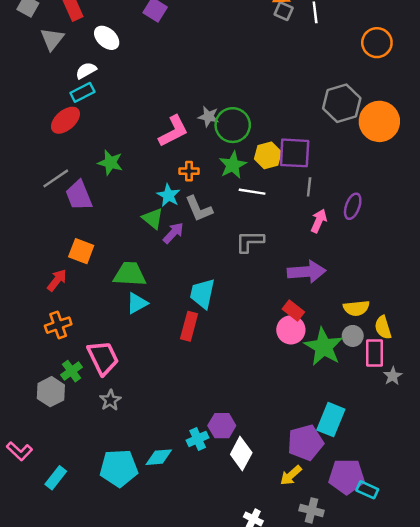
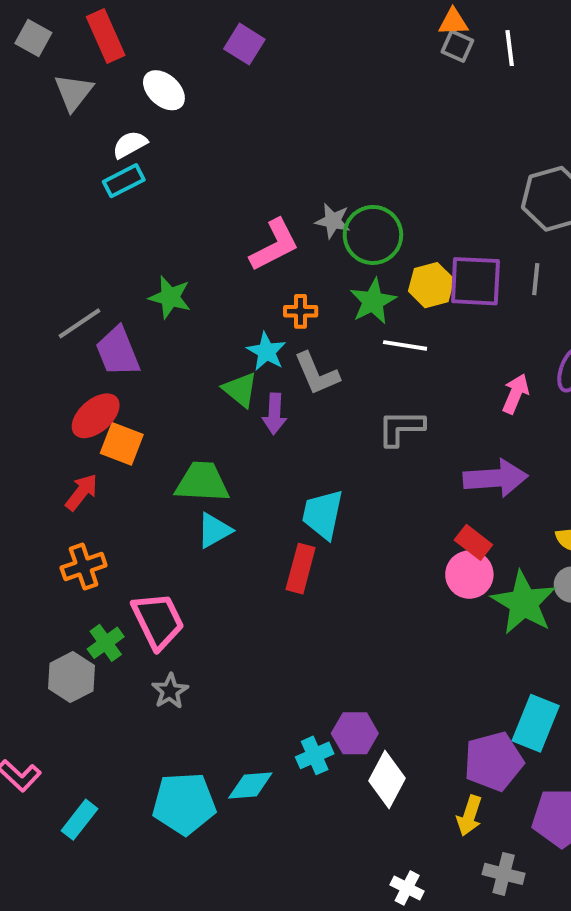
red ellipse: (65, 120) -> (96, 416), moved
gray line: (309, 187) -> (536, 279), moved
purple arrow: (173, 233) -> (274, 414), turned 140
yellow arrow: (291, 475) -> (469, 816), turned -30

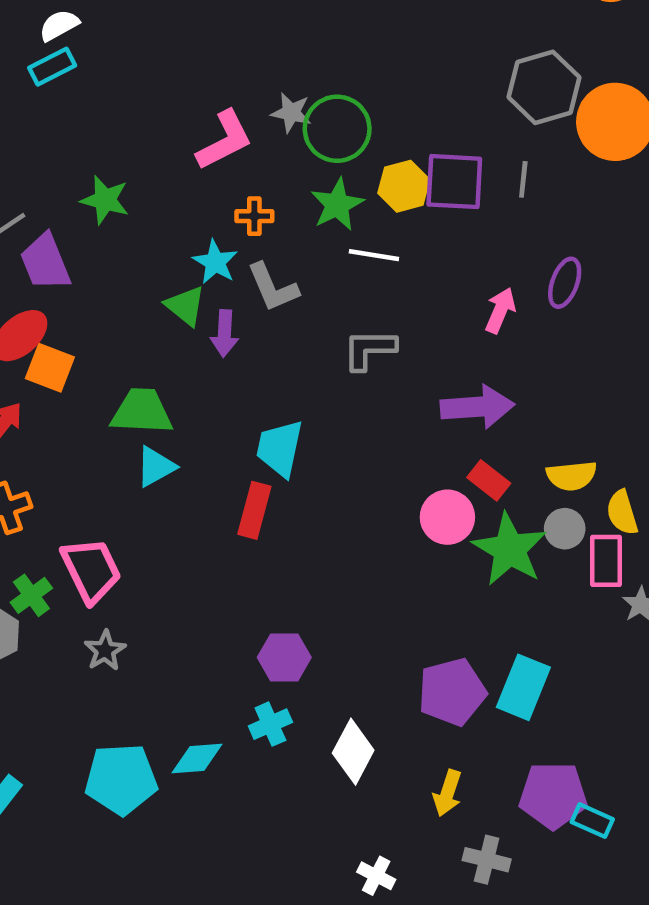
red rectangle: (473, 542) -> (489, 480), moved
purple hexagon: (355, 733) -> (284, 657), moved
purple pentagon: (494, 761) -> (452, 692), moved

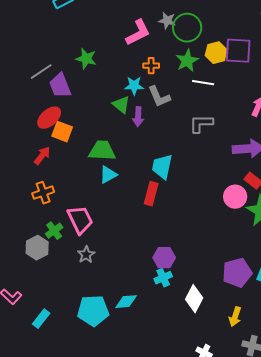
cyan star: (215, 262) -> (134, 86), turned -30
cyan cross: (270, 724) -> (163, 278), moved

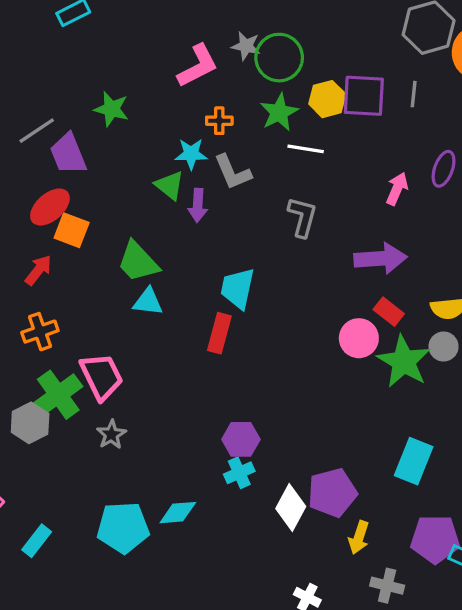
gray L-shape: (201, 124) -> (302, 217), turned 105
green trapezoid: (102, 151) -> (138, 262), turned -136
cyan triangle: (108, 175) -> (148, 302), turned 36
green cross: (54, 231) -> (58, 395), size x1.6
purple pentagon: (237, 273) -> (332, 493), moved

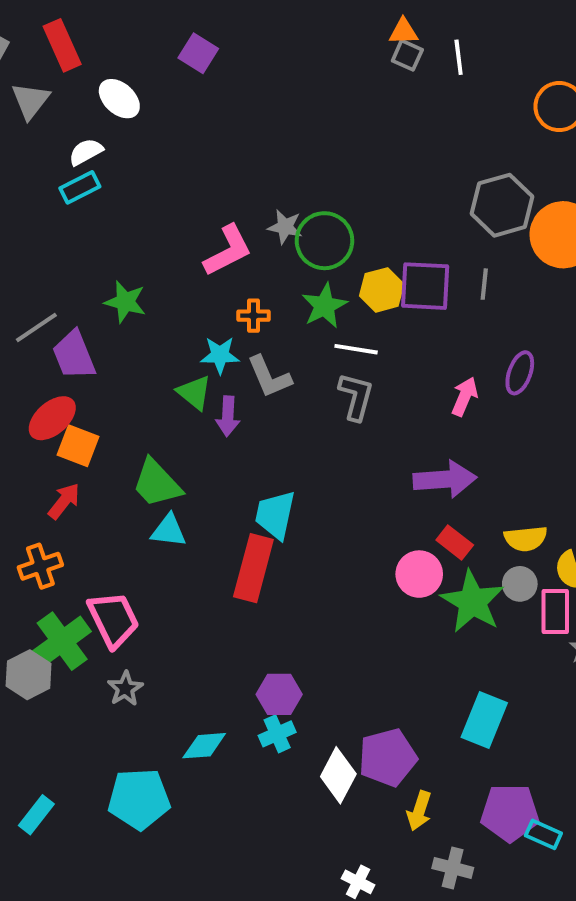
gray L-shape: (302, 217) -> (356, 397), moved
red arrow: (38, 270) -> (64, 501), moved
red rectangle: (219, 333) -> (253, 568), size x1.4
cyan diamond: (178, 513) -> (204, 746), moved

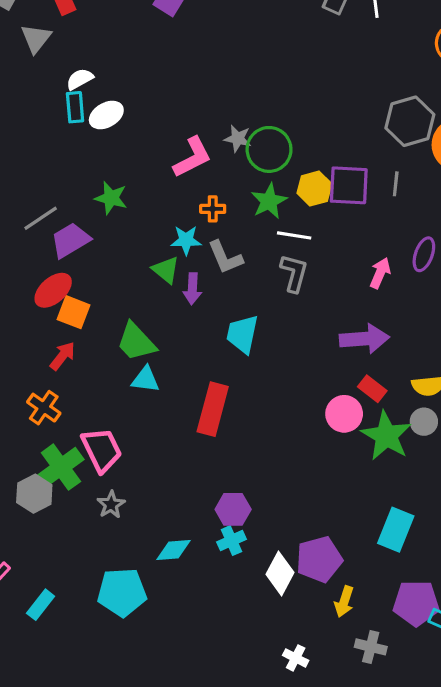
white ellipse: (119, 99) -> (106, 115), moved, turned -72
cyan rectangle: (80, 187) -> (75, 107), turned -68
purple trapezoid: (74, 355) -> (70, 240), turned 81
cyan trapezoid: (275, 515) -> (242, 334), moved
orange cross: (40, 566) -> (44, 408), turned -36

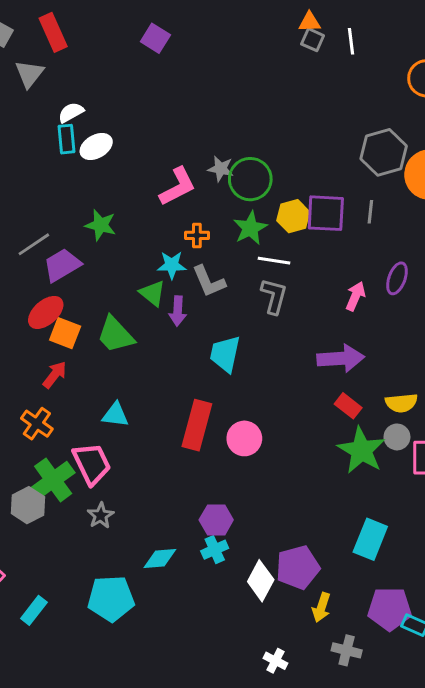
green trapezoid: (136, 342) -> (115, 335), moved
cyan triangle: (145, 379) -> (115, 415), moved
pink circle: (344, 414) -> (244, 438), moved

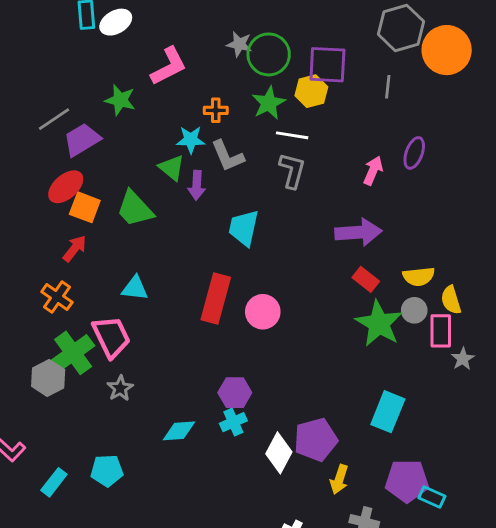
pink L-shape: (178, 187) -> (169, 66), moved
purple square: (326, 213) -> (327, 65), moved
cyan pentagon: (111, 599) -> (107, 471), moved, size x0.7

